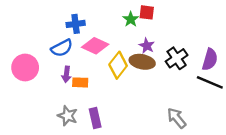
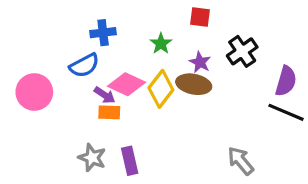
green star: (131, 19) -> (161, 44), moved
pink diamond: (95, 46) -> (127, 84), moved
black cross: (177, 58) -> (242, 51), moved
purple arrow: (66, 74) -> (105, 95), moved, turned -63

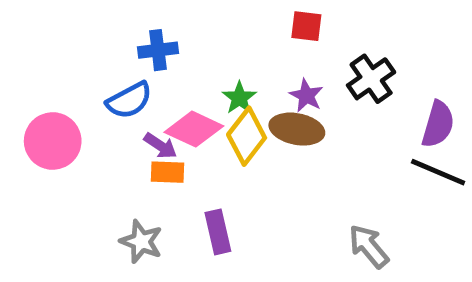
green star: (161, 44) -> (239, 98), moved
purple rectangle: (130, 161) -> (218, 232), moved

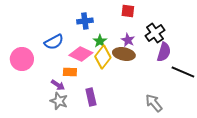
blue cross: (158, 50) -> (85, 21), moved
purple semicircle: (438, 124) -> (164, 52), moved
purple arrow: (160, 146) -> (58, 85), moved

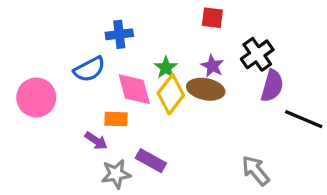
blue cross: (85, 21) -> (119, 34), moved
pink diamond: (81, 54) -> (134, 89), turned 50
purple rectangle: (91, 97) -> (151, 161), turned -48
gray star: (59, 101) -> (116, 174), moved, turned -30

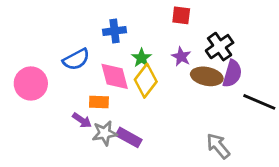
blue cross: (119, 34) -> (115, 31), moved
brown ellipse: (206, 89) -> (207, 76), moved
gray star: (116, 174) -> (105, 133), moved

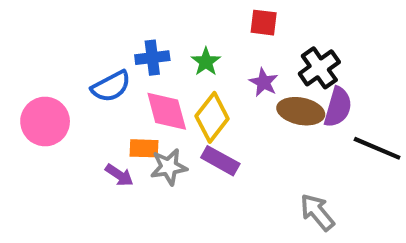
blue cross: (115, 31) -> (152, 58), moved
green star: (142, 58) -> (206, 62), moved
gray star: (105, 133) -> (169, 167), moved
purple rectangle: (129, 137) -> (220, 161), moved

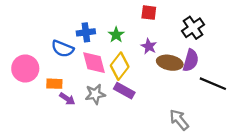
black cross: (319, 68) -> (193, 28), moved
blue semicircle: (111, 86) -> (63, 49), turned 50
orange rectangle: (144, 148) -> (54, 84), moved

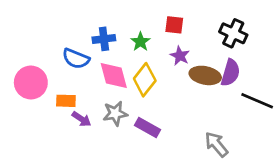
red square: (149, 13) -> (174, 25), moved
black cross: (193, 28) -> (233, 33), turned -30
purple rectangle: (124, 91) -> (148, 127), moved

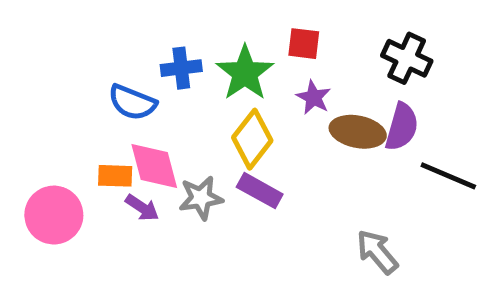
green star: (140, 42) -> (245, 73), size x1.6
pink diamond: (114, 75) -> (154, 166), moved
pink circle: (31, 82) -> (54, 215), moved
purple rectangle: (148, 127) -> (260, 191), moved

